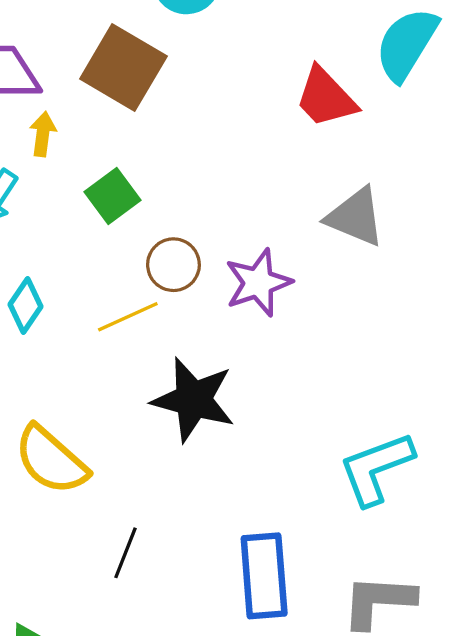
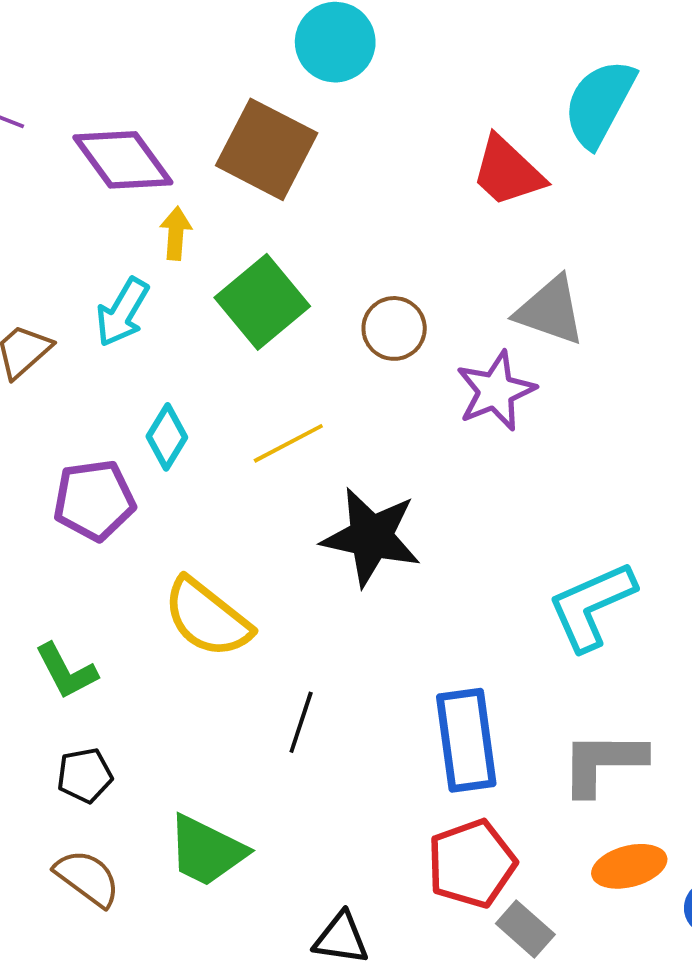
green square: (112, 196) -> (262, 302), size x1.4
brown circle: (173, 265) -> (394, 328), moved
purple star: (258, 283) -> (496, 391), moved

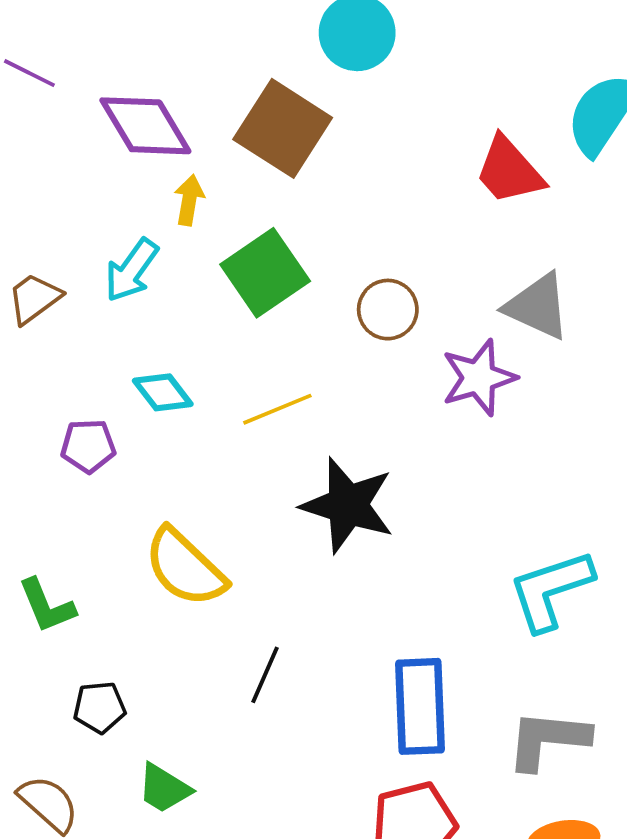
cyan diamond: (167, 437) -> (163, 392), turned -74
purple pentagon: (94, 500) -> (88, 446), size x0.7
black pentagon: (85, 775) -> (99, 707), moved
green trapezoid: (207, 851) -> (164, 788), size x0.7

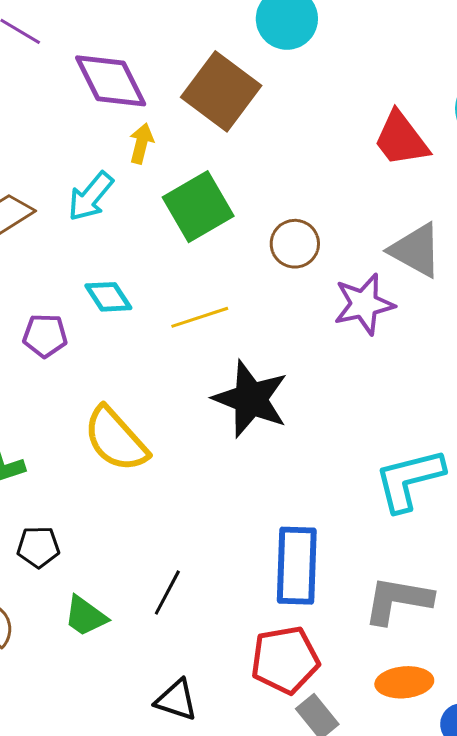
black line: (265, 675) -> (167, 592), moved

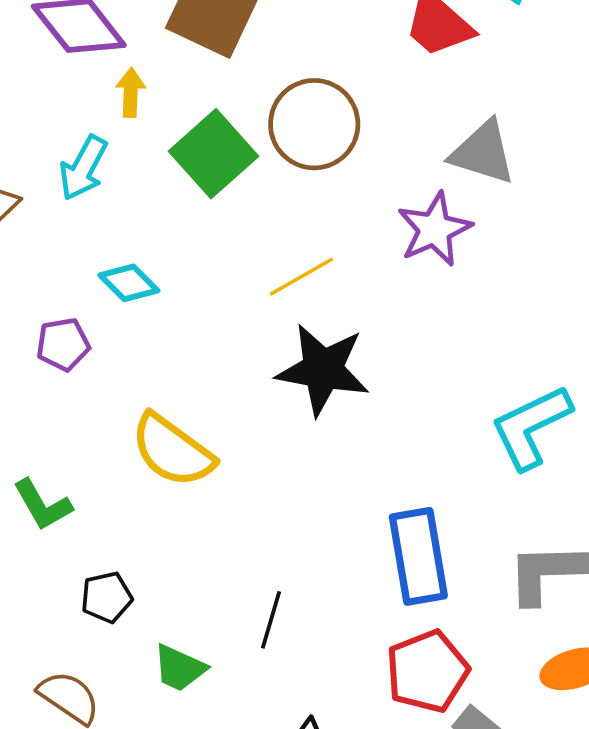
brown circle: (295, 244) -> (314, 124), moved, size x1.5
yellow line: (200, 317) -> (301, 277), moved

